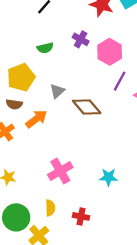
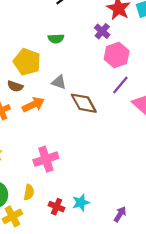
purple cross: (81, 39) -> (102, 31), moved
yellow pentagon: (21, 77) -> (27, 62), turned 30
gray triangle: (57, 91) -> (59, 82), turned 49
cyan star: (108, 177) -> (81, 202), moved, turned -30

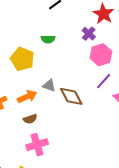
gray triangle: (59, 82) -> (49, 85), moved
brown semicircle: (15, 86) -> (30, 119), moved, turned -40

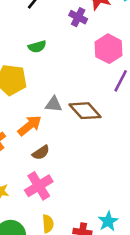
purple cross: (89, 34) -> (78, 17), moved
pink cross: (37, 145) -> (39, 186), moved

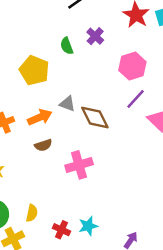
purple cross: (78, 17) -> (95, 36), moved
green semicircle: (37, 47) -> (67, 46), turned 70
pink cross: (39, 186) -> (79, 165), moved

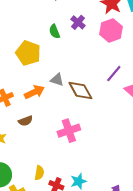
pink hexagon: (132, 66) -> (111, 30), moved
brown semicircle: (43, 145) -> (25, 121), moved
yellow semicircle: (32, 213) -> (39, 173), moved

